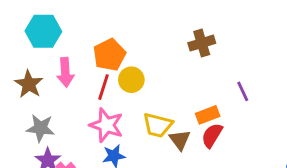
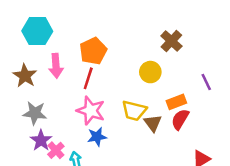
brown cross: (202, 43) -> (171, 41), turned -30
yellow circle: (131, 80) -> (150, 72), moved

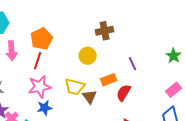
brown cross: (171, 41) -> (105, 31), turned 36
pink star: (91, 111) -> (40, 87), turned -30
red semicircle: (180, 119) -> (124, 93), moved

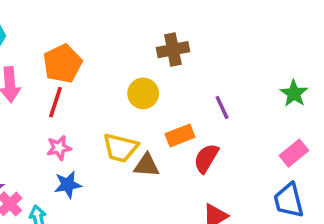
pink star: (40, 87) -> (59, 148), size x0.6
brown triangle: (90, 97) -> (147, 165), turned -49

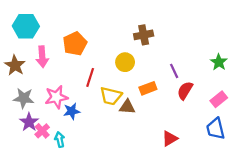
red line: (55, 102) -> (90, 77), moved
pink star: (59, 148) -> (56, 97), moved, size x1.5
red semicircle: (206, 158) -> (185, 91), moved
blue star: (68, 185) -> (72, 111), moved

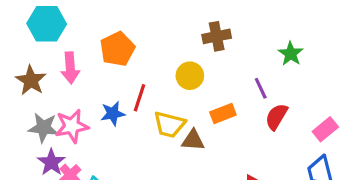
green star: (219, 62) -> (291, 54), moved
pink star: (56, 97) -> (72, 126), moved
blue star: (72, 111) -> (113, 113), moved

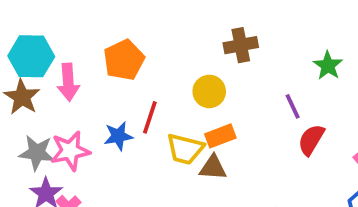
cyan hexagon: (47, 24) -> (31, 56), moved
orange rectangle: (223, 113) -> (220, 136), moved

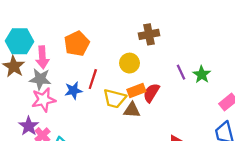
green star: (328, 66) -> (202, 74), moved
red semicircle: (311, 140) -> (151, 93), moved
gray star: (37, 153) -> (40, 79), moved

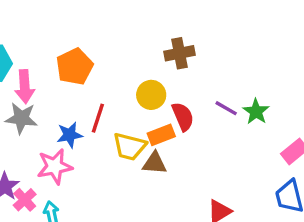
purple line: (181, 72) -> (226, 108), turned -35
red semicircle: (151, 93) -> (183, 117), moved, turned 126
pink star: (44, 100) -> (55, 166), moved

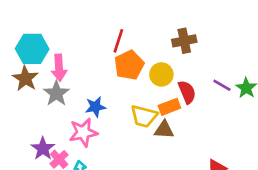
orange pentagon: (75, 67) -> (129, 65), moved
gray star: (21, 118) -> (56, 93), turned 30
red line: (98, 118) -> (118, 41), moved

